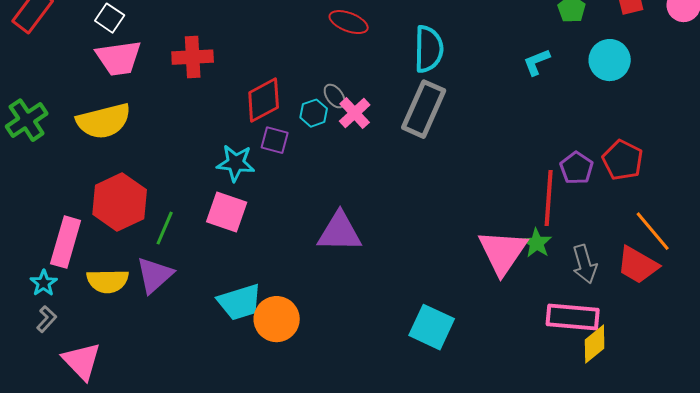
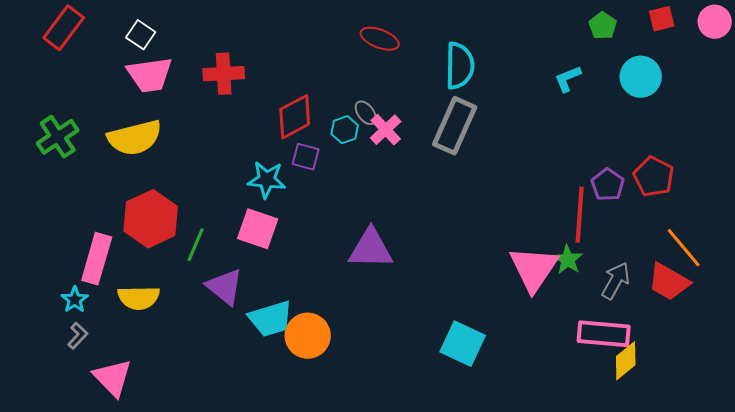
gray arrow: (585, 264) -> (616, 281), turned -135
purple triangle: (155, 275) -> (225, 287), moved, turned -39

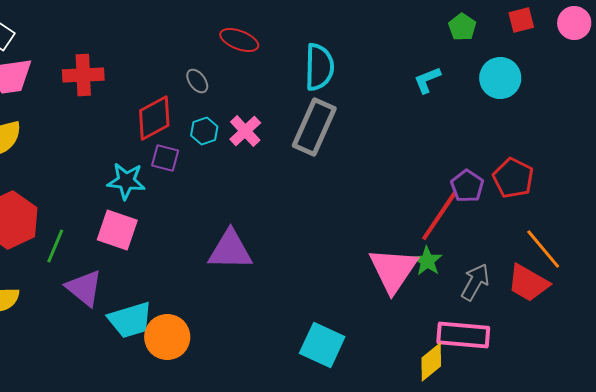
gray ellipse: (366, 113) -> (197, 81), moved
red line: (580, 215) -> (439, 216), turned 30
yellow diamond: (626, 361) -> (431, 362), moved

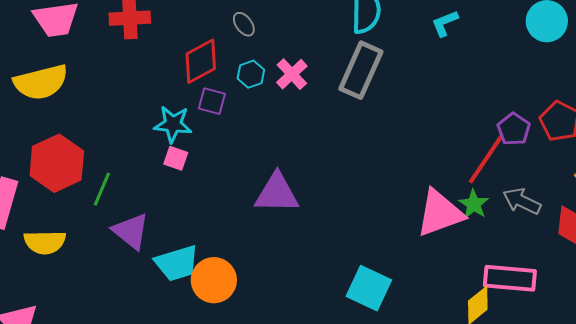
cyan L-shape: (427, 80) -> (445, 23), moved
pink square: (117, 230) -> (176, 158), moved, size x0.6
pink triangle: (393, 270) -> (440, 213), turned 36
gray arrow: (475, 282) -> (522, 201), moved, turned -93

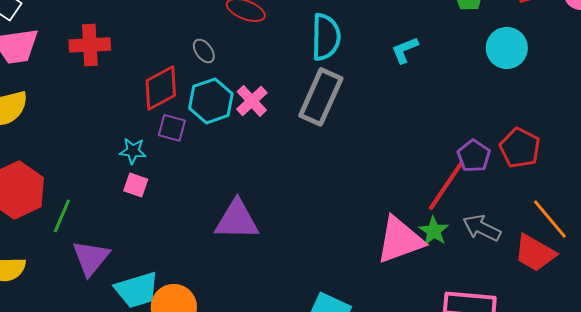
cyan hexagon: (251, 74) -> (211, 101), size x1.6
cyan star: (173, 124) -> (133, 151), size x0.7
purple triangle: (131, 231) -> (91, 258), turned 30

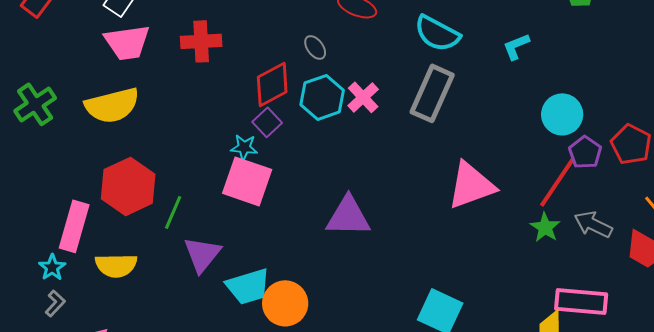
cyan semicircle: (326, 37) -> (437, 33), turned 117
cyan circle: (507, 48) -> (562, 114), moved
purple square: (172, 128) -> (267, 122), moved, turned 32
pink square: (136, 185) -> (247, 181), size x2.0
pink triangle: (400, 240) -> (471, 185), moved

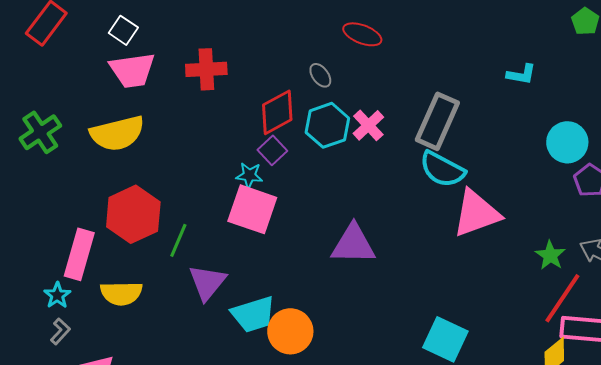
cyan semicircle: (437, 33) -> (442, 169), moved
cyan L-shape: (516, 46) -> (521, 74), turned -148
red line: (557, 182) -> (562, 298), moved

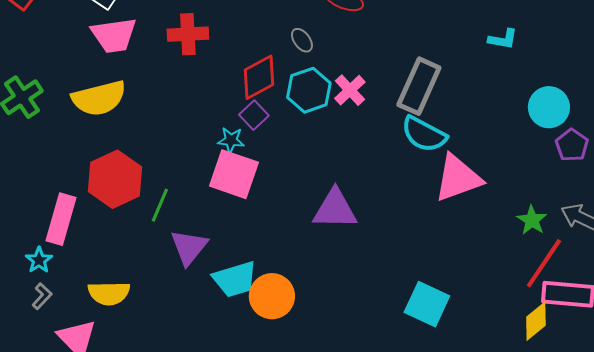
yellow semicircle: (121, 293) -> (109, 293), moved

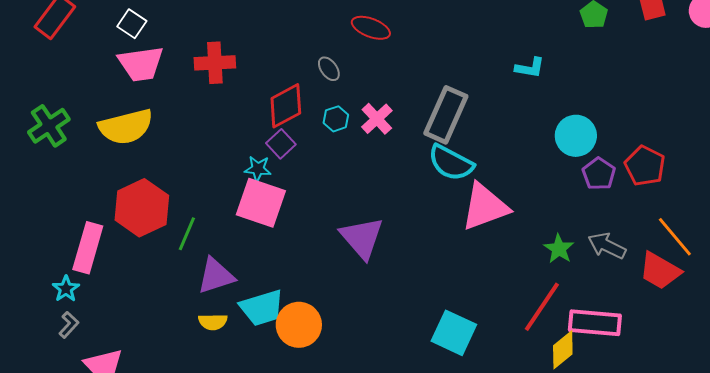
cyan hexagon: (309, 90) -> (336, 119), size x0.6
purple triangle: (335, 209) -> (362, 238), turned 48
purple triangle: (189, 247) -> (216, 276), turned 33
red line: (544, 263) -> (542, 307), moved
yellow semicircle: (109, 293) -> (213, 322), moved, size x0.7

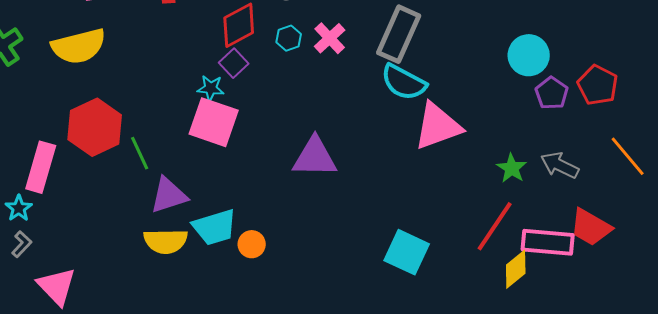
green line: (187, 234) -> (140, 153), turned -48
purple triangle: (362, 238) -> (315, 157), turned -48
red trapezoid: (660, 271) -> (591, 227), moved
yellow semicircle: (213, 322) -> (166, 241), size x1.5
orange circle: (299, 325) -> (252, 244), size x0.6

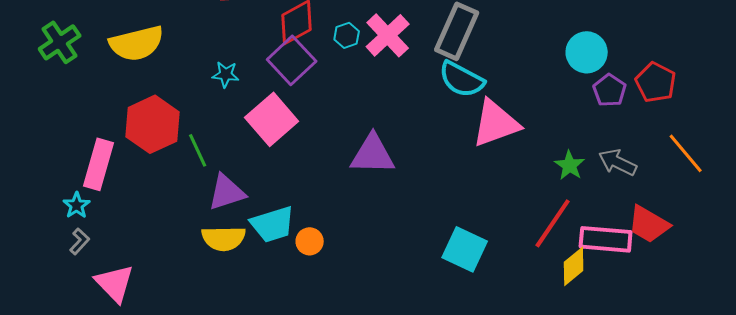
pink cross: (330, 38) -> (388, 35), size x1.4
purple square: (234, 63) -> (292, 60), size x1.6
cyan star: (211, 88) -> (226, 74), moved
pink square: (214, 122) -> (272, 119), turned 30

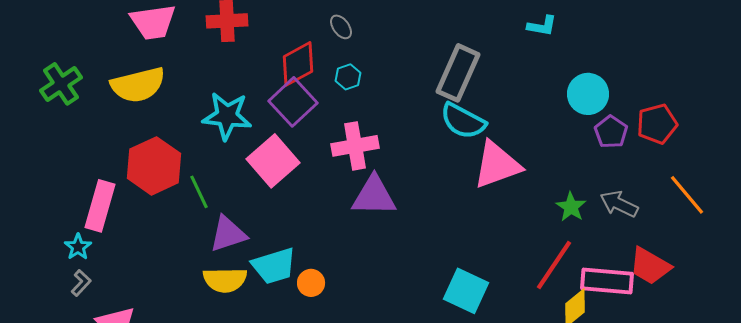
pink cross: (388, 35) -> (355, 146), moved, turned 33
cyan star: (226, 74) -> (227, 116), size x1.8
red pentagon: (656, 82) -> (657, 124), turned 30

